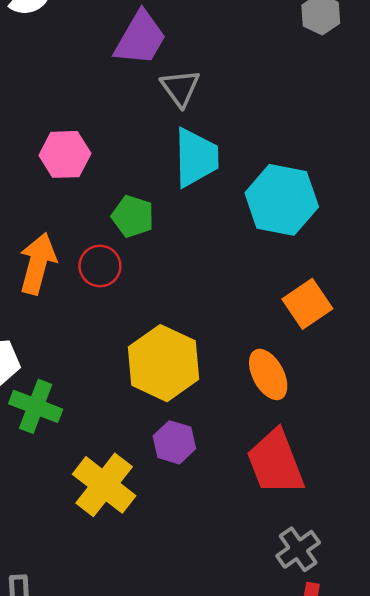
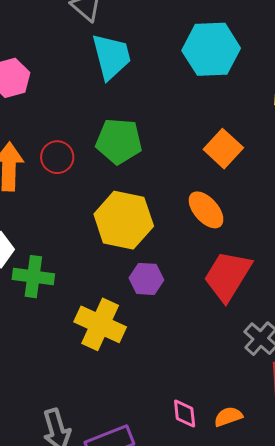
cyan hexagon: (282, 200) -> (211, 49), moved
green pentagon: (133, 216) -> (119, 141), moved, size x1.4
red trapezoid: (275, 462) -> (228, 276), turned 66

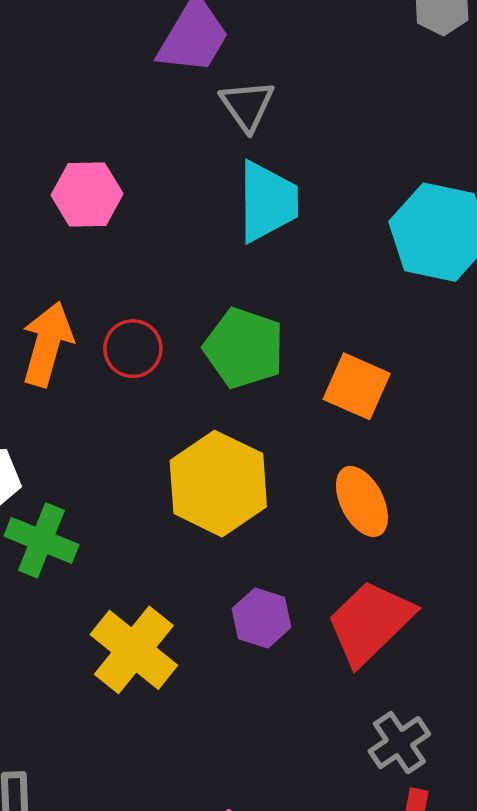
orange square: (223, 149) -> (357, 386), moved, turned -33
purple hexagon: (146, 279) -> (261, 618), moved

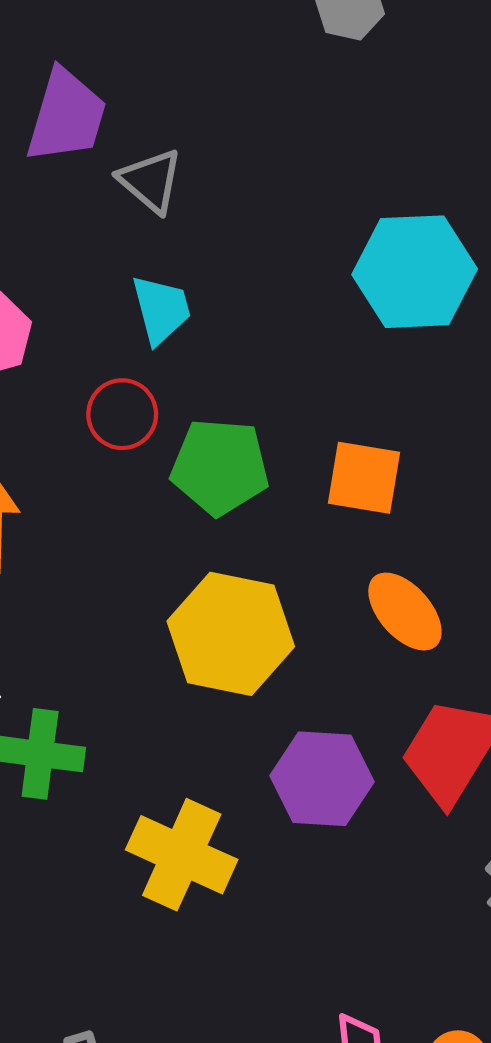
cyan trapezoid: (267, 202) -> (161, 309), moved, size x0.7
red circle: (133, 349) -> (122, 414), moved
purple hexagon: (261, 618) -> (322, 779), size x1.4

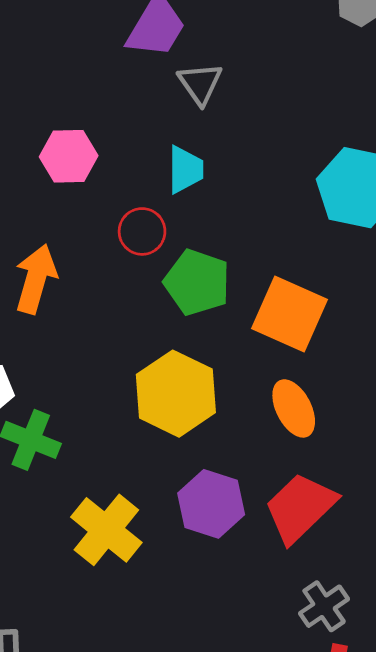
orange square: (364, 478) -> (289, 314), size x1.4

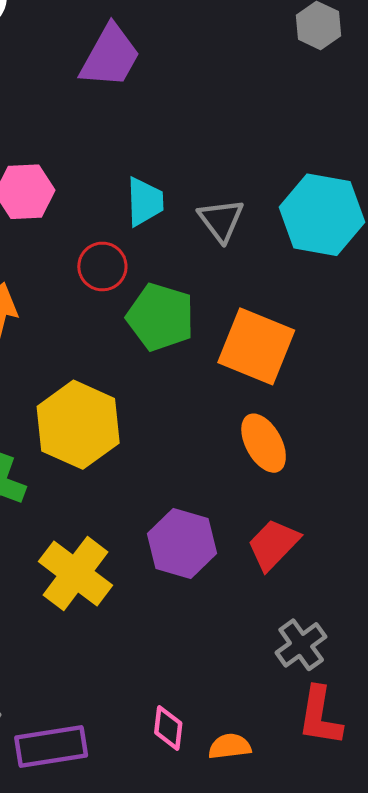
gray triangle: (200, 83) -> (221, 220), moved
yellow hexagon: (176, 394) -> (78, 425), moved
red trapezoid: (300, 508) -> (273, 544), size x0.7

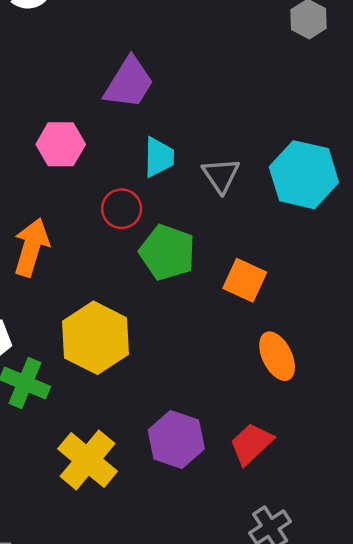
purple trapezoid: (110, 56) -> (129, 83), moved
orange square: (256, 346) -> (245, 280), size x0.7
orange ellipse: (264, 443) -> (277, 356), moved

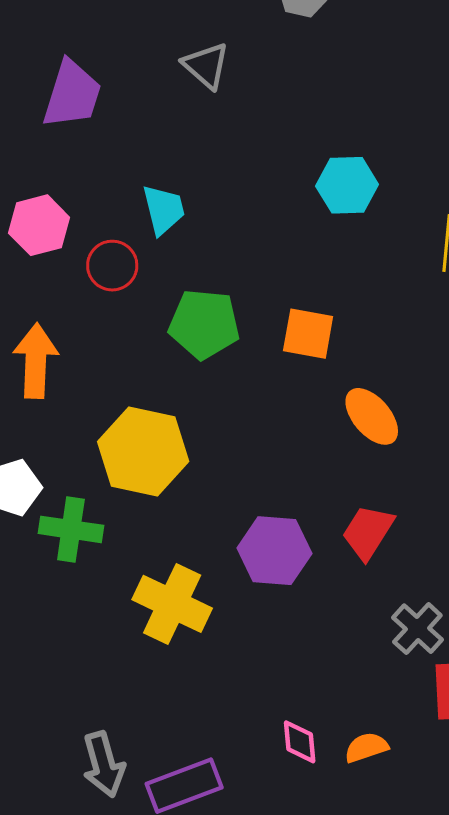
purple trapezoid: (129, 83) -> (72, 94), moved
gray triangle: (221, 175) -> (206, 66), moved
cyan hexagon: (304, 175) -> (347, 185), size x0.7
red circle: (122, 209) -> (112, 266), moved

